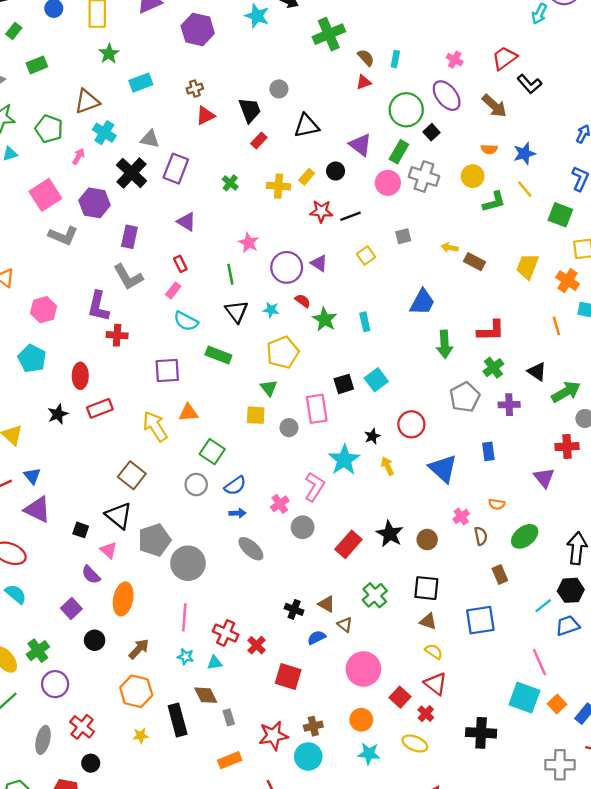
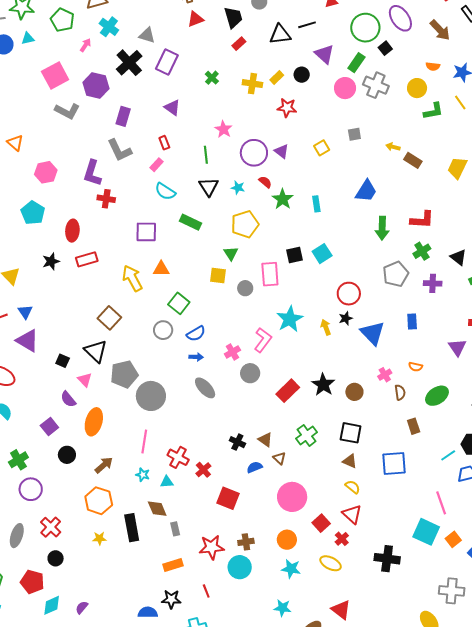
black line: (351, 216) -> (307, 25), moved
black star: (372, 436) -> (346, 318), moved

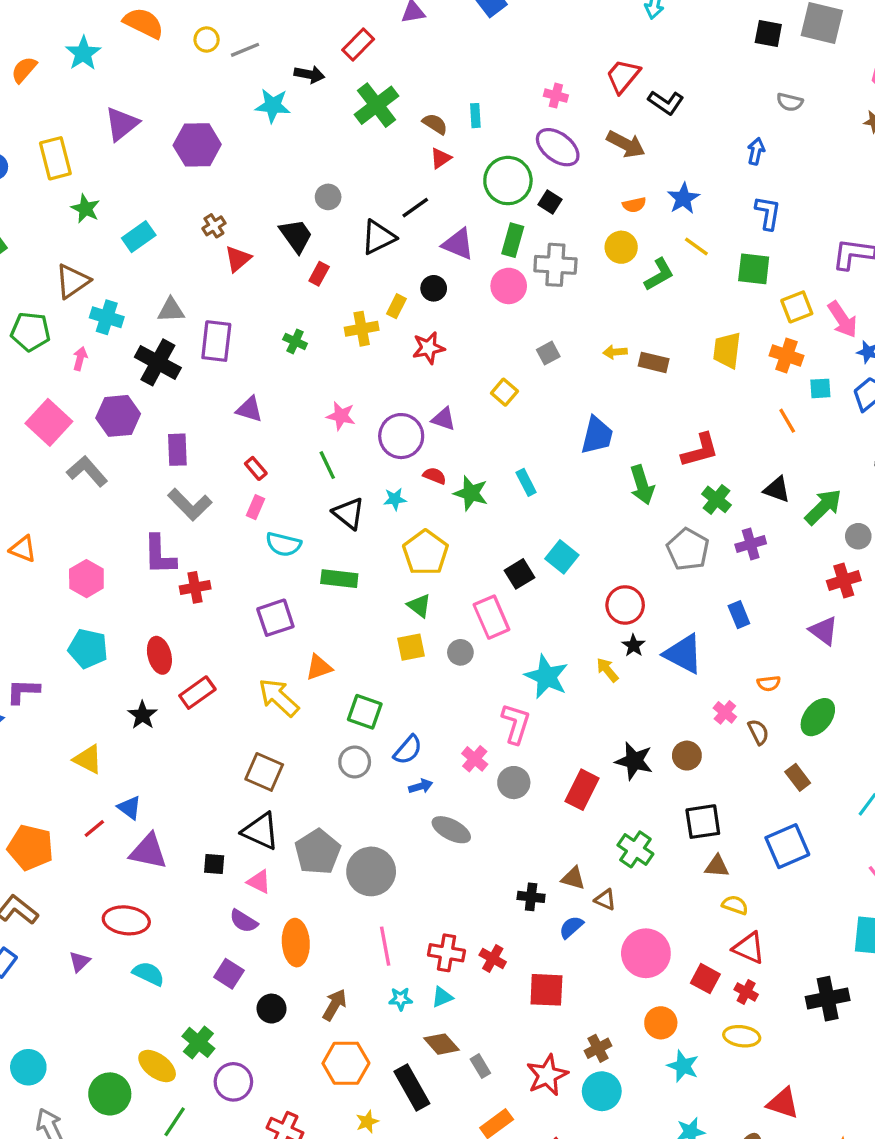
gray L-shape: (67, 111) -> (87, 471), turned -140
cyan star: (291, 569) -> (683, 1066), turned 30

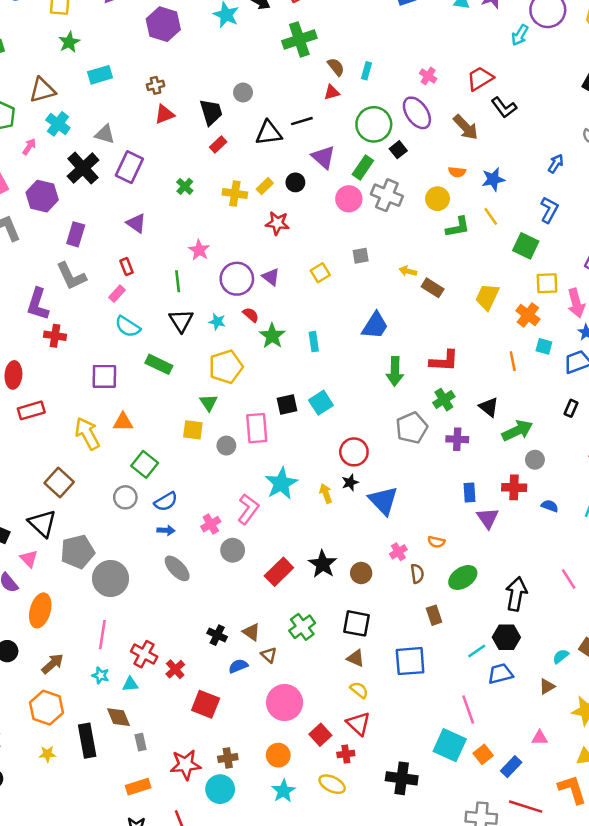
blue rectangle: (739, 615) -> (470, 492), moved
red cross: (746, 992) -> (346, 754), turned 35

